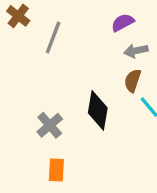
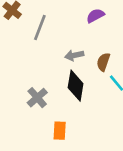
gray arrow: (136, 51) -> (74, 55), moved
orange rectangle: (56, 170) -> (60, 131), moved

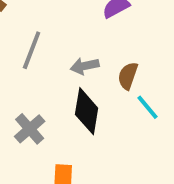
gray line: (40, 28) -> (32, 50), moved

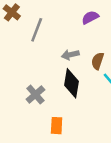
gray line: (32, 50) -> (37, 30), moved

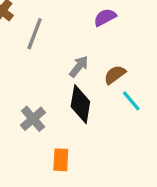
gray arrow: (70, 55) -> (79, 66), turned 140
brown semicircle: (98, 61) -> (115, 75), turned 35

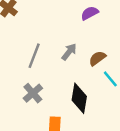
gray line: (35, 34) -> (34, 56), moved
black diamond: (80, 104) -> (79, 98), moved

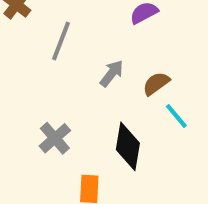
gray line: (34, 56) -> (61, 41), moved

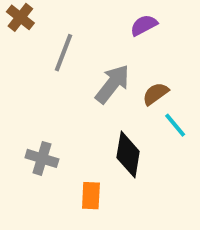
gray arrow: (112, 73) -> (112, 84), size x1.5
gray cross: (55, 138) -> (42, 158), moved, turned -32

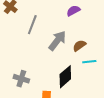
cyan line: (175, 125) -> (89, 62), turned -56
black diamond: (128, 154) -> (65, 77), turned 40

